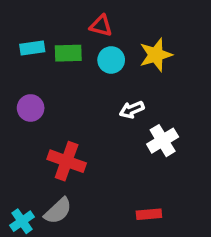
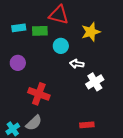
red triangle: (101, 26) -> (59, 15), size x1.5
cyan circle: (111, 60) -> (61, 46), moved
white arrow: (132, 110) -> (77, 64), turned 32

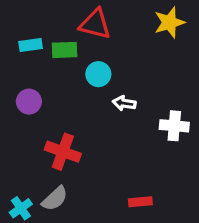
yellow star: (91, 32) -> (169, 22), moved
white cross: (95, 82) -> (174, 126), moved, turned 36

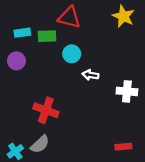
yellow star: (169, 22) -> (123, 16), turned -30
purple circle: (29, 102) -> (16, 61), moved
red rectangle: (140, 202) -> (123, 147), moved

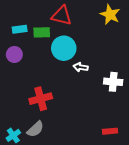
cyan circle: (72, 54) -> (64, 48), size x1.5
red cross: (46, 110) -> (41, 99), turned -35

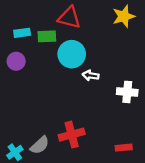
yellow star: (110, 15) -> (124, 16), turned 30
red cross: (41, 99) -> (72, 135), moved

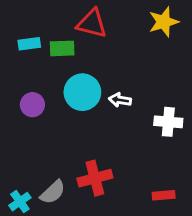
cyan circle: (72, 54) -> (82, 92), moved
purple circle: (16, 61) -> (32, 105), moved

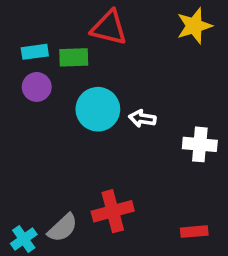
purple circle: (32, 105) -> (37, 87), moved

